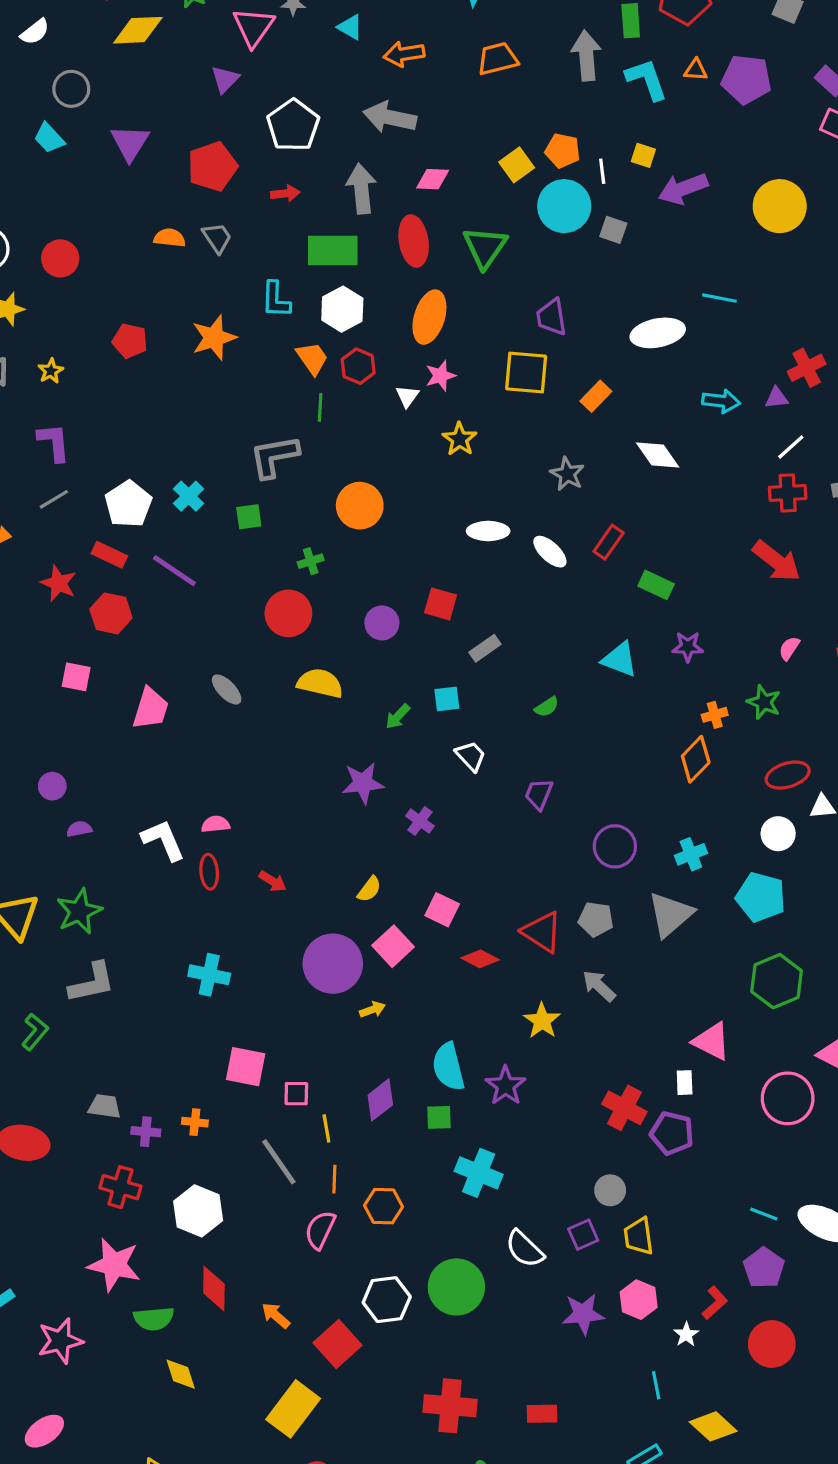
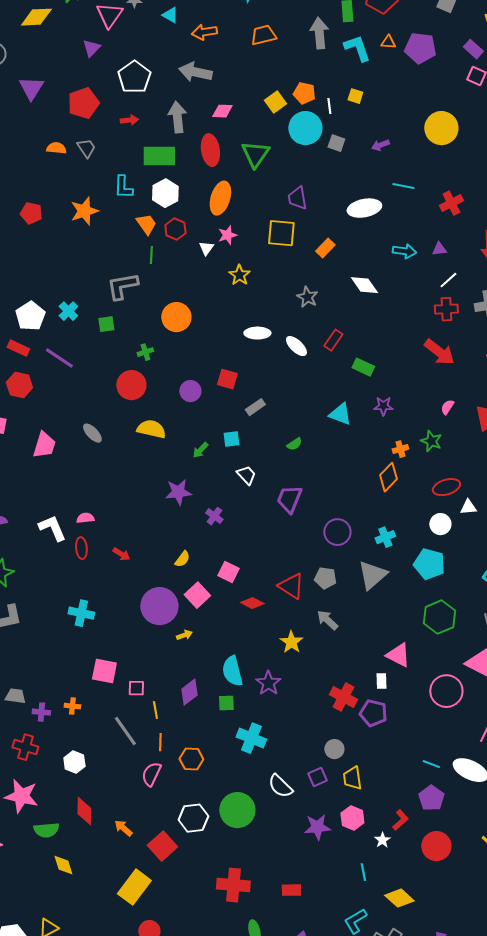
purple arrow: (683, 189) -> (380, 145), moved, size x0.6
red cross: (807, 368) -> (451, 203), moved
purple trapezoid: (539, 794) -> (289, 499), size x1.4
white hexagon: (198, 1211) -> (74, 762), size x0.7

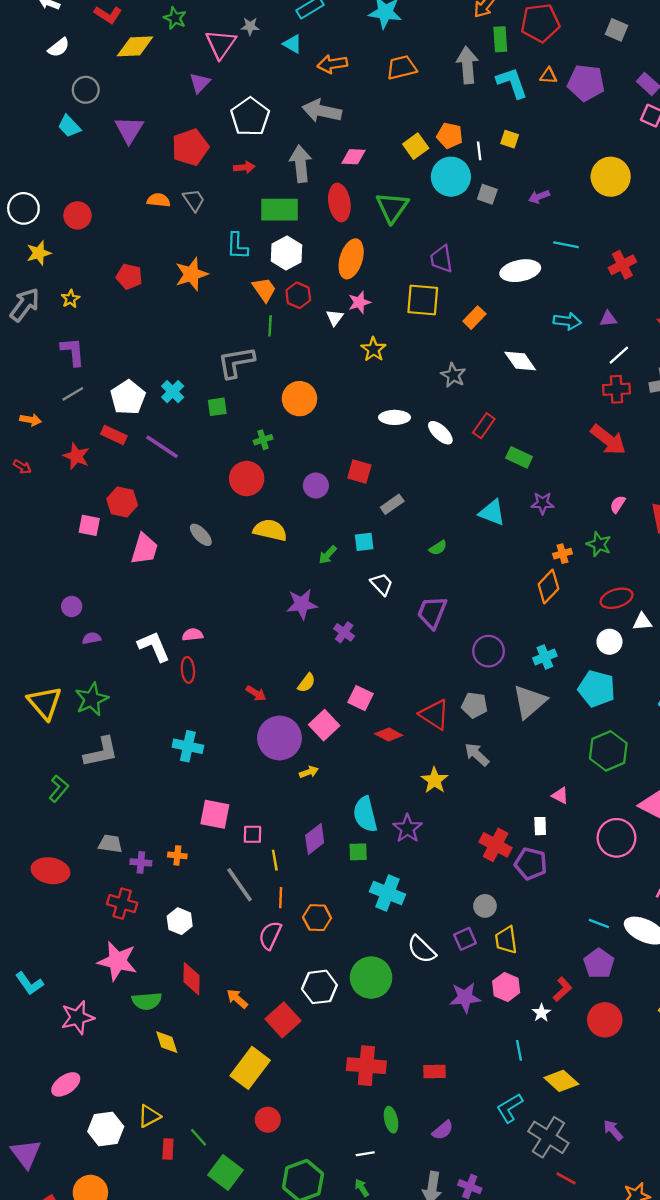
red hexagon: (19, 385) -> (122, 502), moved
red arrow: (121, 554) -> (256, 693), moved
pink triangle: (398, 655) -> (560, 796), size x0.6

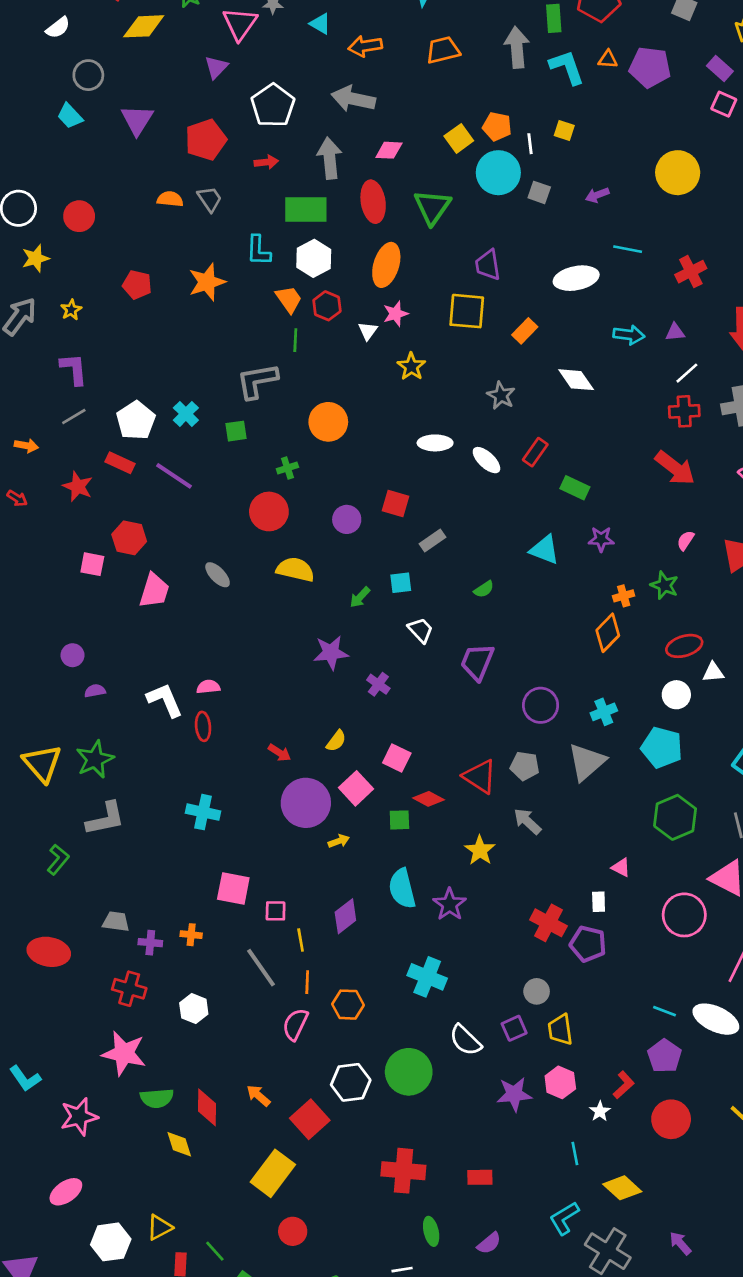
green square: (358, 852) -> (399, 820), moved
red diamond: (191, 979) -> (207, 1107), moved

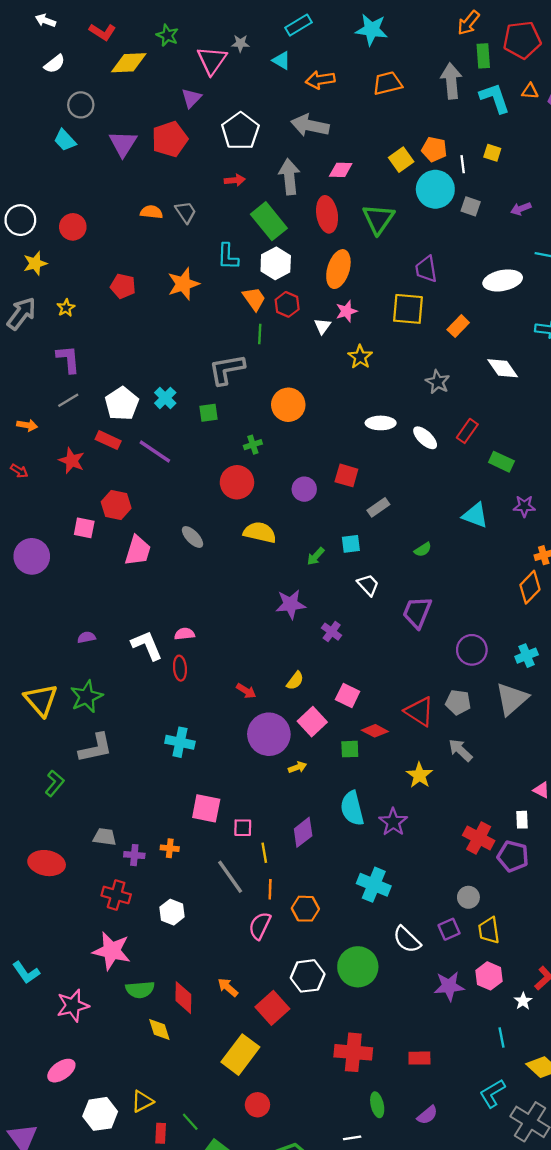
red pentagon: (206, 140) -> (170, 139), moved
green rectangle: (306, 210) -> (269, 221), turned 51
purple circle: (73, 655) -> (32, 556), moved, size x1.8

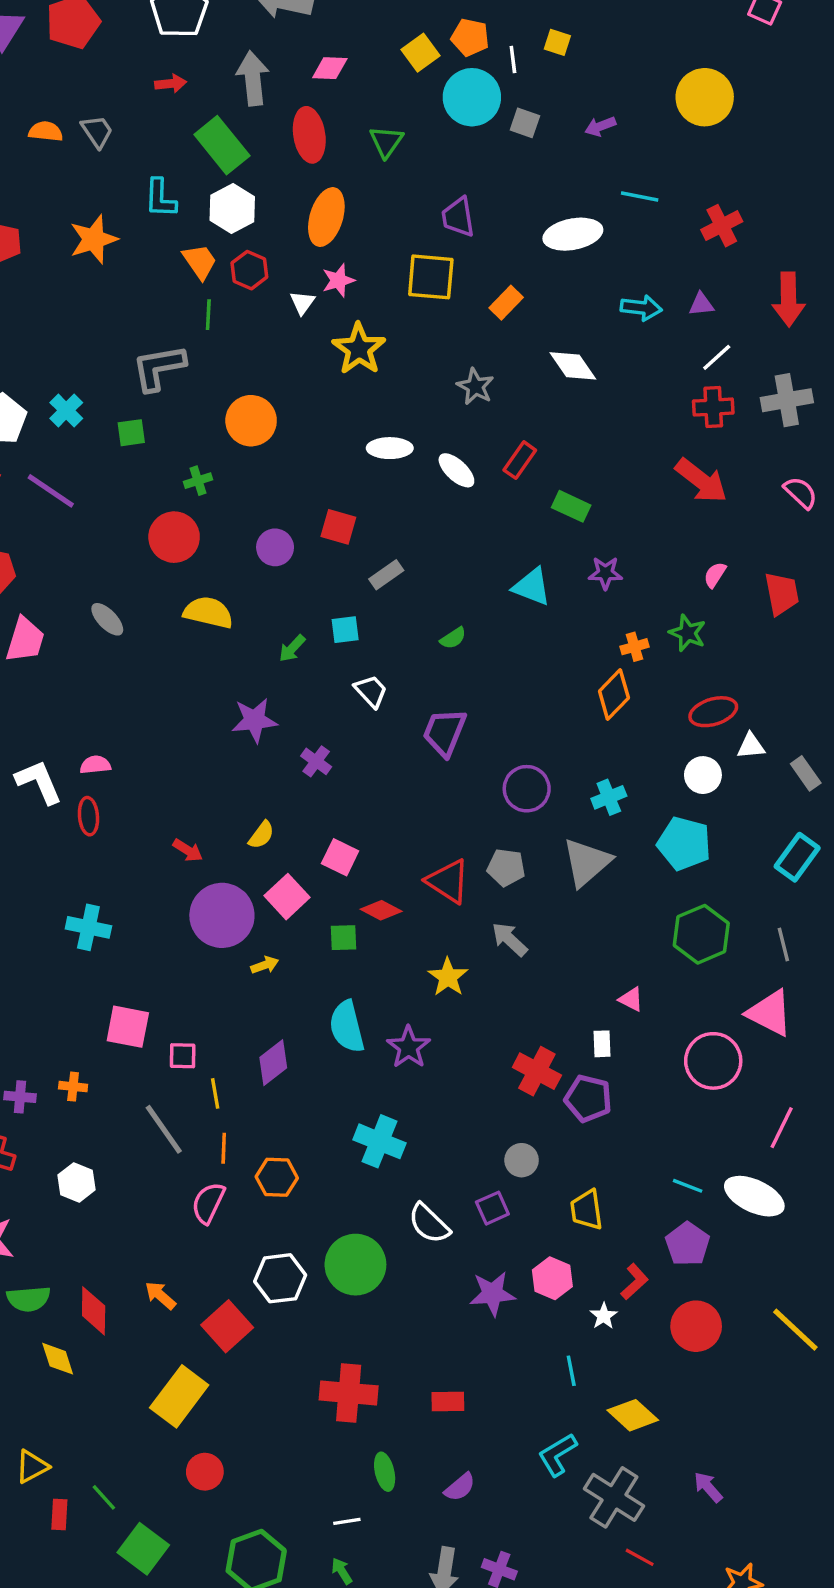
green triangle: (378, 219) -> (386, 142), size x0.7
yellow star: (360, 357) -> (359, 349), size x1.4
yellow trapezoid: (489, 930) -> (587, 1210), moved

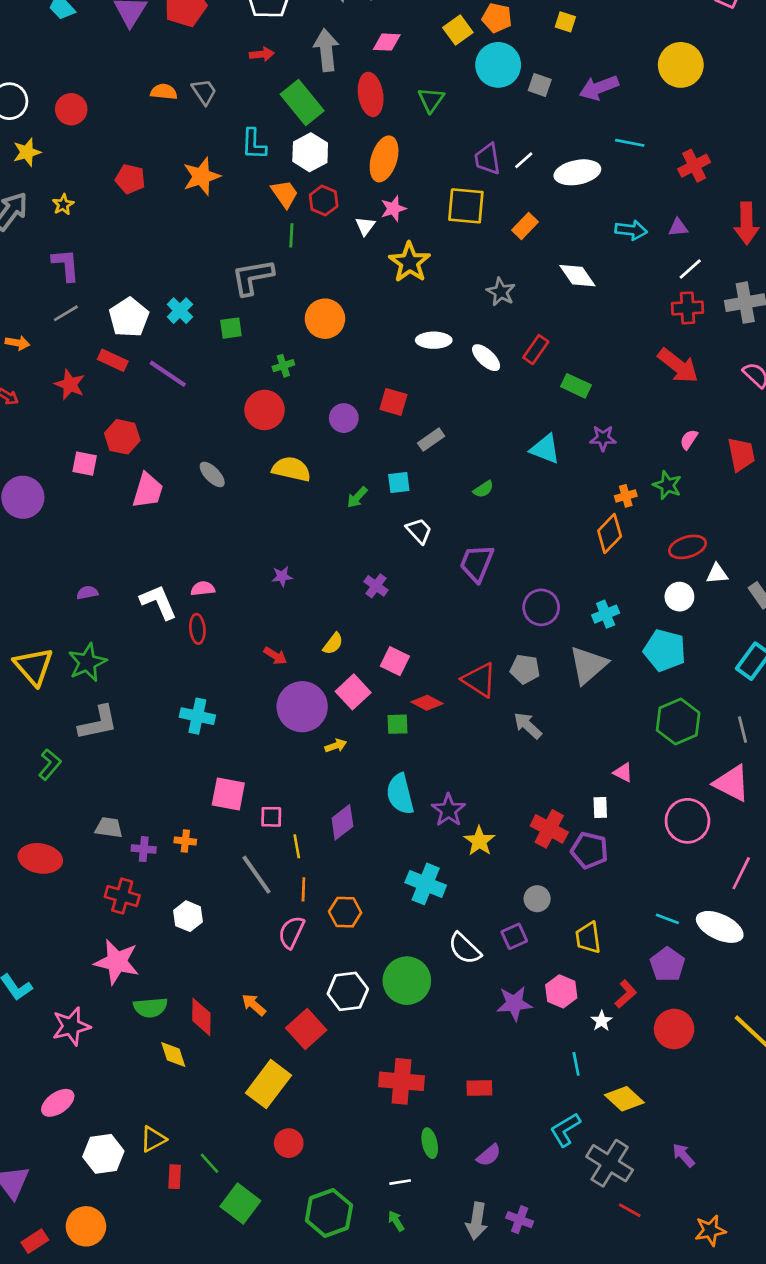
white line: (513, 60) -> (524, 160), moved, turned 55
purple arrow: (600, 126) -> (599, 88), size x1.6
purple star: (254, 720) -> (282, 576), moved, size x0.6
yellow star: (448, 977) -> (479, 841), moved

